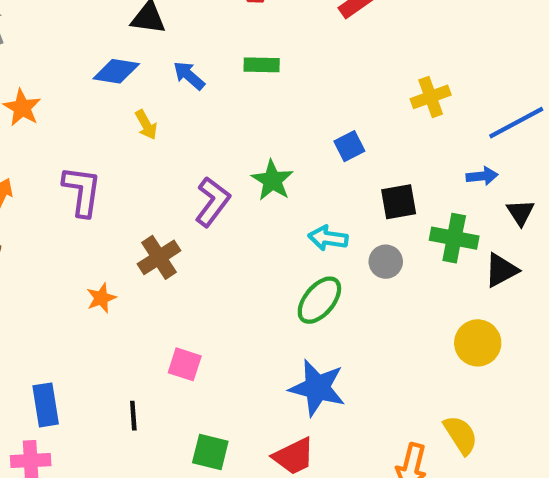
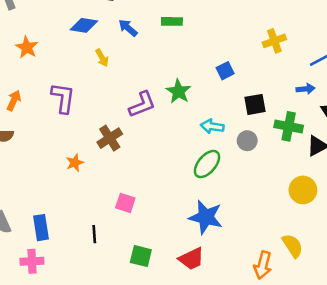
purple L-shape: (212, 202) -> (142, 104), turned 32

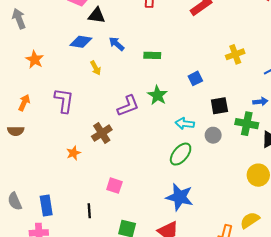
green rectangle: (172, 21) -> (152, 55), moved
blue arrow: (306, 89) -> (260, 102), moved
yellow semicircle: (293, 246) -> (250, 220), turned -90

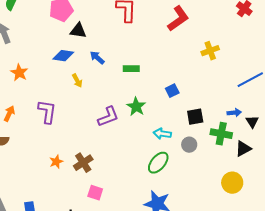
yellow cross: (235, 54) -> (210, 51), moved
brown cross: (102, 133) -> (83, 163), moved

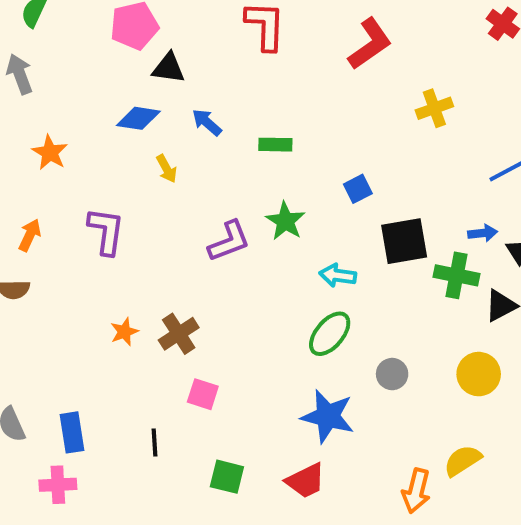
black square: (195, 117) -> (404, 241), size x1.4
gray circle: (189, 145) -> (392, 374), moved

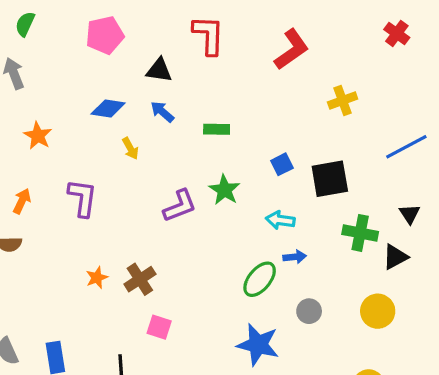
black triangle: (169, 68) -> (159, 70), moved
blue arrow: (483, 233) -> (295, 257), moved
black square: (404, 241) -> (330, 179), moved
cyan arrow: (338, 275) -> (280, 220), moved

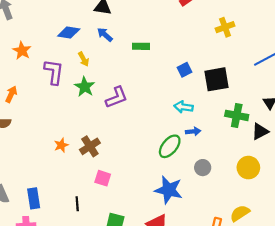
green star: (224, 190) -> (85, 87), moved
purple L-shape: (82, 198) -> (54, 72), moved

